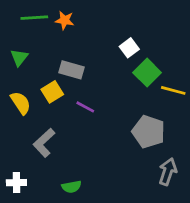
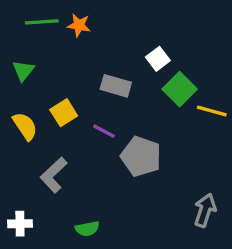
gray rectangle: (71, 70) -> (116, 86), moved
gray pentagon: (148, 132) -> (141, 156), moved

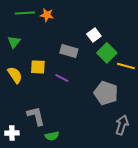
yellow square: (64, 113) -> (38, 67), turned 35
gray pentagon: (141, 156) -> (106, 93), moved
gray L-shape: (54, 175) -> (36, 116), moved, turned 120

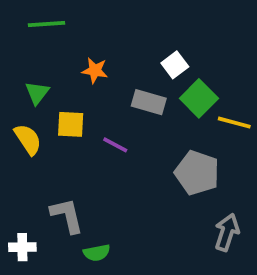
orange star: (47, 15) -> (95, 70), moved
green triangle: (14, 42) -> (37, 93), moved
gray rectangle: (69, 51) -> (149, 102), moved

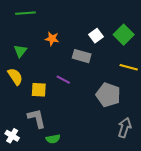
green square: (199, 98) -> (124, 35), moved
yellow square: (71, 124) -> (39, 90), moved
white cross: (22, 247) -> (12, 136), turned 32

